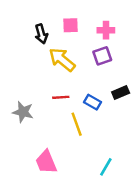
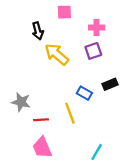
pink square: (71, 25) -> (64, 12), moved
red line: (61, 97) -> (41, 120), moved

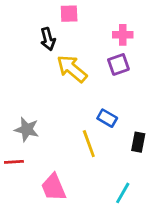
pink square: (64, 12) -> (69, 14), moved
black rectangle: (110, 84) -> (138, 142), moved, turned -56
red line: (41, 120) -> (14, 162), moved

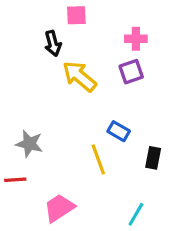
pink trapezoid: (54, 187) -> (59, 208), turned 80

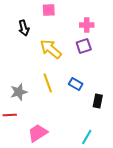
black arrow: (53, 43) -> (24, 28), moved
gray star: (29, 144) -> (19, 92), turned -30
yellow line: (98, 159) -> (48, 83), moved

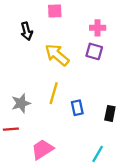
purple square: (84, 46) -> (94, 51), turned 35
yellow line: (48, 83) -> (54, 93), turned 36
blue rectangle: (76, 84) -> (77, 108), moved, turned 48

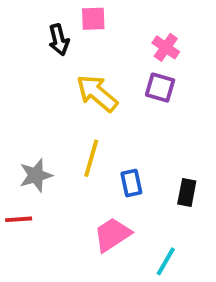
pink cross: (98, 28) -> (166, 47), turned 35
black arrow: (27, 31) -> (59, 40), moved
pink trapezoid: (42, 149) -> (112, 235), moved

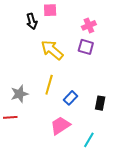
pink cross: (166, 47) -> (89, 25), turned 32
blue rectangle: (131, 183) -> (71, 98), turned 56

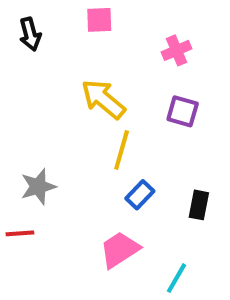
black arrow: (32, 21) -> (30, 34), moved
purple square: (86, 47) -> (183, 111), moved
yellow line: (49, 85) -> (122, 150), moved

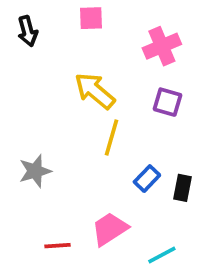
pink cross: (176, 50) -> (162, 46), size x1.4
blue rectangle: (140, 195) -> (147, 179), moved
red line: (20, 233) -> (57, 246), moved
cyan line: (176, 278) -> (162, 255), turned 32

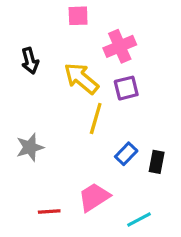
black arrow: (28, 31) -> (30, 61), moved
pink cross: (162, 46) -> (120, 46), moved
purple square: (168, 102) -> (126, 88), moved, turned -30

